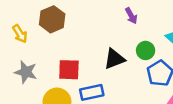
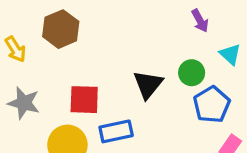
purple arrow: (131, 16) -> (200, 21), moved
black triangle: (114, 59) -> (148, 84), turned -30

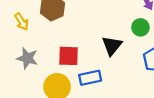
green circle: (192, 73) -> (140, 27), moved

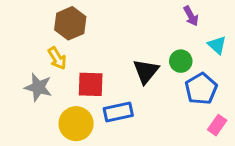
yellow arrow: (22, 22) -> (57, 58), moved
green circle: (140, 27) -> (181, 61), moved

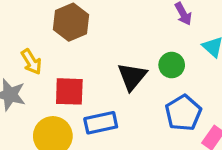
brown hexagon: (70, 23) -> (71, 22), moved
blue pentagon: (201, 89) -> (183, 113), moved

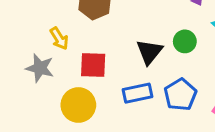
blue pentagon: (183, 113) -> (180, 95), moved
blue rectangle: (101, 123) -> (137, 93), moved

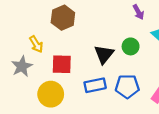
gray star: (40, 68) -> (22, 66), turned 30
blue pentagon: (180, 95) -> (127, 86), turned 30

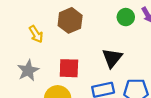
yellow arrow: (36, 44) -> (36, 34), moved
green circle: (131, 46) -> (126, 17), moved

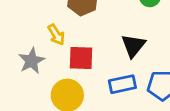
yellow arrow: (36, 34) -> (56, 35), moved

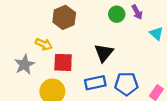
yellow arrow: (56, 35) -> (44, 44), turned -35

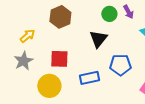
yellow arrow: (44, 44) -> (27, 36), moved, turned -63
black triangle: (104, 53) -> (98, 39), moved
blue pentagon: (126, 84) -> (120, 65), moved

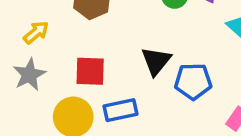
black triangle: (98, 39) -> (156, 61), moved
blue rectangle: (89, 78) -> (121, 110), moved

